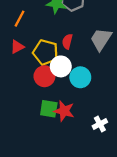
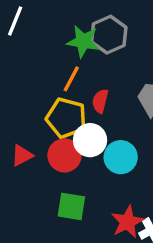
orange line: (19, 19) -> (71, 79), moved
red triangle: (17, 47) -> (22, 155), moved
red star: (64, 111) -> (127, 222), moved, turned 30

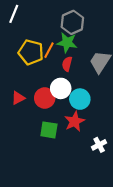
green star: (83, 41) -> (67, 43), moved
yellow pentagon: (66, 118) -> (31, 52), moved
red star: (127, 222) -> (75, 121), moved

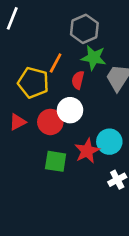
green star: (67, 43) -> (94, 58), moved
yellow pentagon: (31, 52) -> (33, 83), moved
cyan circle: (80, 99) -> (109, 142), moved

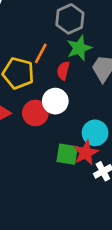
green star: (94, 58) -> (79, 48), turned -30
red star: (87, 151) -> (86, 153), moved
green square: (56, 161) -> (67, 154), moved

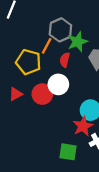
gray hexagon: (70, 19) -> (60, 30), moved
green square: (67, 154) -> (68, 152), moved

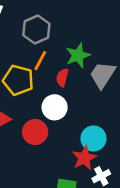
gray hexagon: (60, 30) -> (36, 29), moved
red circle: (42, 94) -> (35, 132), moved

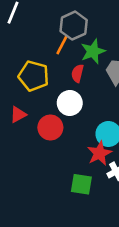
gray hexagon: (36, 29) -> (74, 26), moved
orange line: (40, 61) -> (62, 45), moved

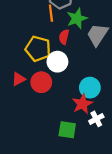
orange line: (62, 45) -> (51, 13), turned -35
yellow pentagon: (34, 76) -> (38, 49), moved
red triangle: (18, 115) -> (19, 79), moved

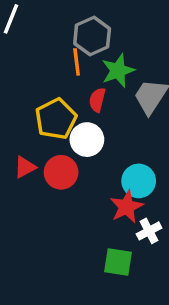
yellow pentagon: (38, 49) -> (56, 119), turned 30
green square: (67, 130) -> (118, 262), moved

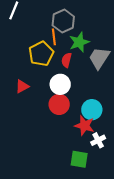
yellow pentagon: (56, 119) -> (41, 54), moved
red triangle: (25, 167) -> (22, 86), moved
red circle: (61, 172) -> (59, 104), moved
red star: (127, 207) -> (84, 126), turned -30

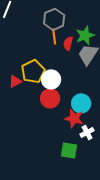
orange line: (54, 37) -> (54, 36), moved
green star: (79, 42) -> (85, 35), moved
yellow pentagon: (41, 54) -> (33, 71), moved
red semicircle: (67, 60) -> (68, 43), moved

